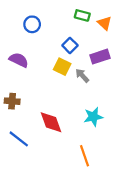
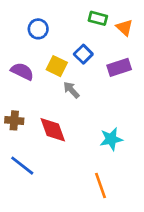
yellow square: (62, 67) -> (57, 66), moved
gray arrow: (82, 76) -> (71, 90), moved
red diamond: (51, 122) -> (53, 130), moved

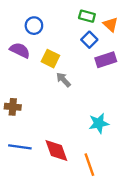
blue square: (83, 54) -> (89, 40), moved
purple semicircle: (22, 71) -> (20, 50), moved
red diamond: (53, 130) -> (56, 150), moved
blue line: (22, 166) -> (20, 147), turned -30

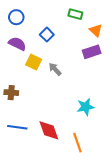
orange triangle: (111, 24) -> (96, 30), moved
blue circle: (34, 26) -> (16, 17), moved
blue square: (89, 40) -> (47, 35), moved
yellow square: (50, 59) -> (34, 62), moved

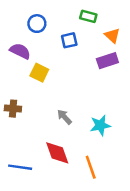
blue circle: (16, 17) -> (37, 24), moved
blue square: (47, 35) -> (69, 40), moved, turned 32
gray arrow: (55, 69) -> (64, 117), moved
blue line: (17, 127) -> (20, 167), moved

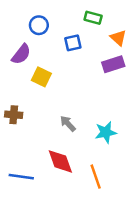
purple semicircle: (20, 51) -> (21, 54), turned 102

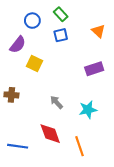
green rectangle: (93, 18) -> (61, 14), moved, turned 32
purple rectangle: (113, 64) -> (94, 69), moved

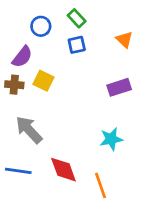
brown cross: (11, 95) -> (14, 85), moved
gray arrow: (56, 102) -> (29, 130), moved, size x1.6
blue line: (18, 146) -> (18, 171), moved

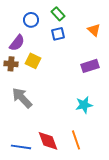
red diamond: (63, 170) -> (48, 141), moved
blue line: (18, 171) -> (21, 147), moved

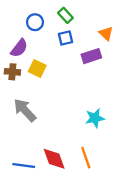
purple rectangle: (90, 66) -> (91, 56), moved

